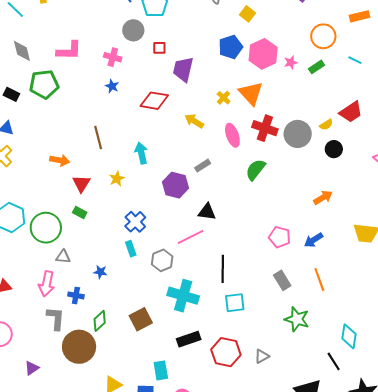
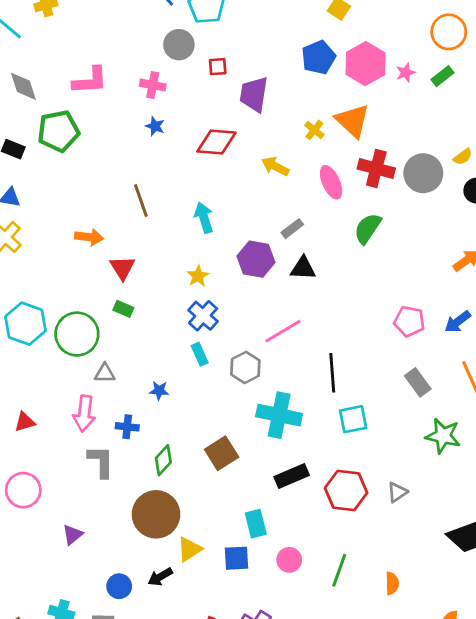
yellow star: (117, 179) -> (198, 276), moved
black triangle: (207, 212) -> (303, 268), moved
brown circle: (79, 347) -> (156, 514), moved

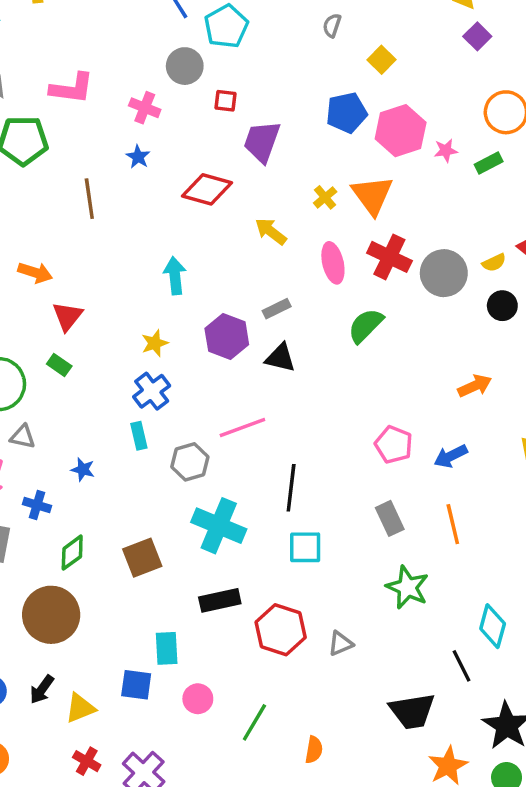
brown line: (141, 200) -> (89, 199), moved
yellow triangle: (189, 549) -> (80, 708), moved
black arrow: (160, 577) -> (42, 689), turned -35

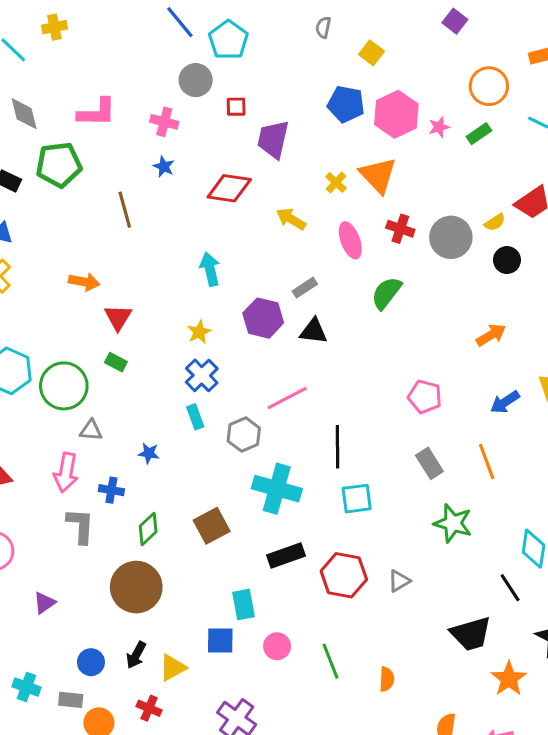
blue pentagon: (346, 113) -> (346, 104), turned 30
red cross: (389, 257) -> (400, 229), size x0.7
blue arrow: (451, 456) -> (505, 402), moved
green line: (254, 722) -> (330, 661), turned -45
red cross: (87, 761) -> (149, 708), moved

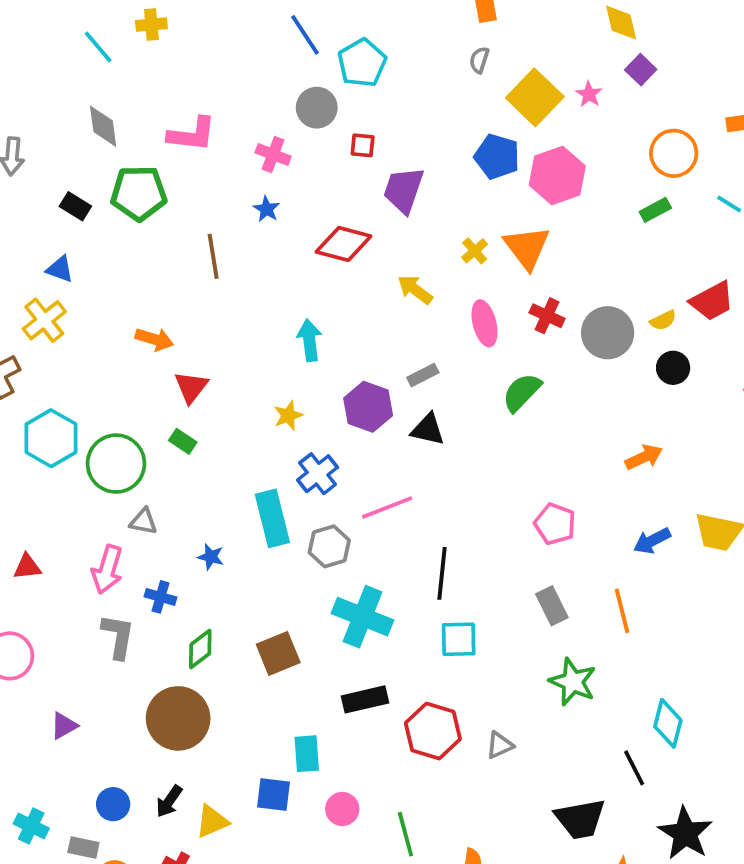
yellow square: (372, 53) -> (535, 97), size x1.8
pink star: (439, 127) -> (589, 94), moved, turned -30
blue cross: (202, 375) -> (318, 474), moved
cyan rectangle: (195, 417) -> (272, 518), size x1.8

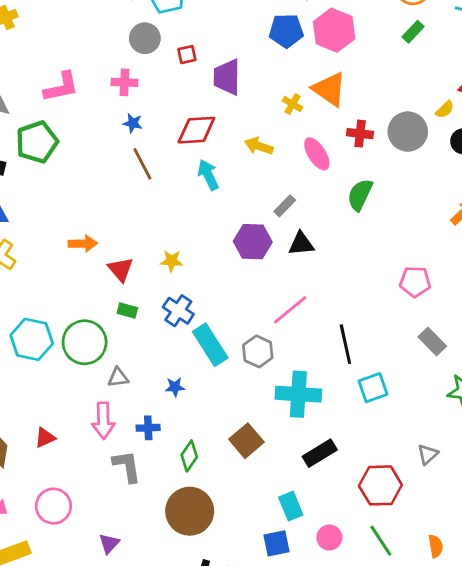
brown line: (213, 256) -> (142, 164), moved
cyan arrow: (309, 340) -> (208, 175), moved
yellow star: (288, 416) -> (172, 261), moved, turned -30
blue cross: (318, 474) -> (178, 311), moved
red hexagon: (433, 731) -> (380, 485), moved

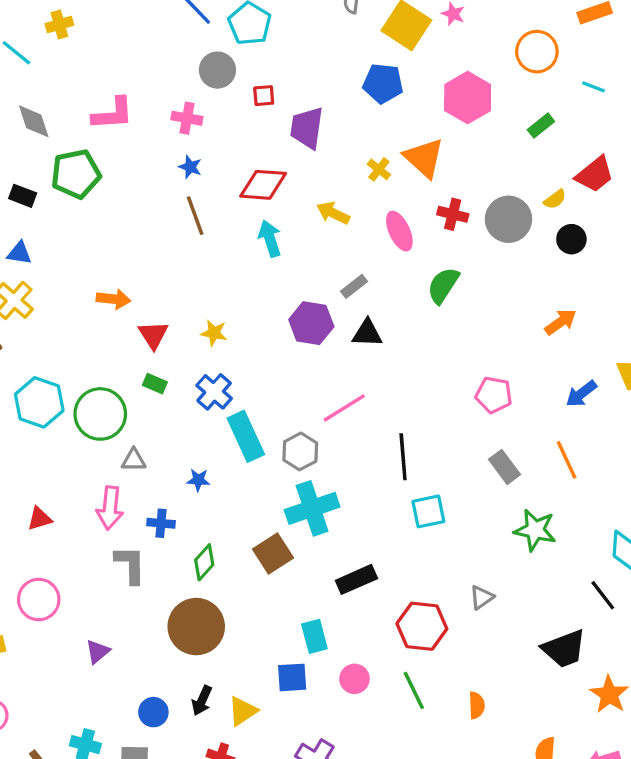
pink hexagon: (334, 30) -> (468, 98), moved
green rectangle: (413, 32) -> (541, 126), moved
cyan cross: (298, 394) -> (312, 508), moved, turned -30

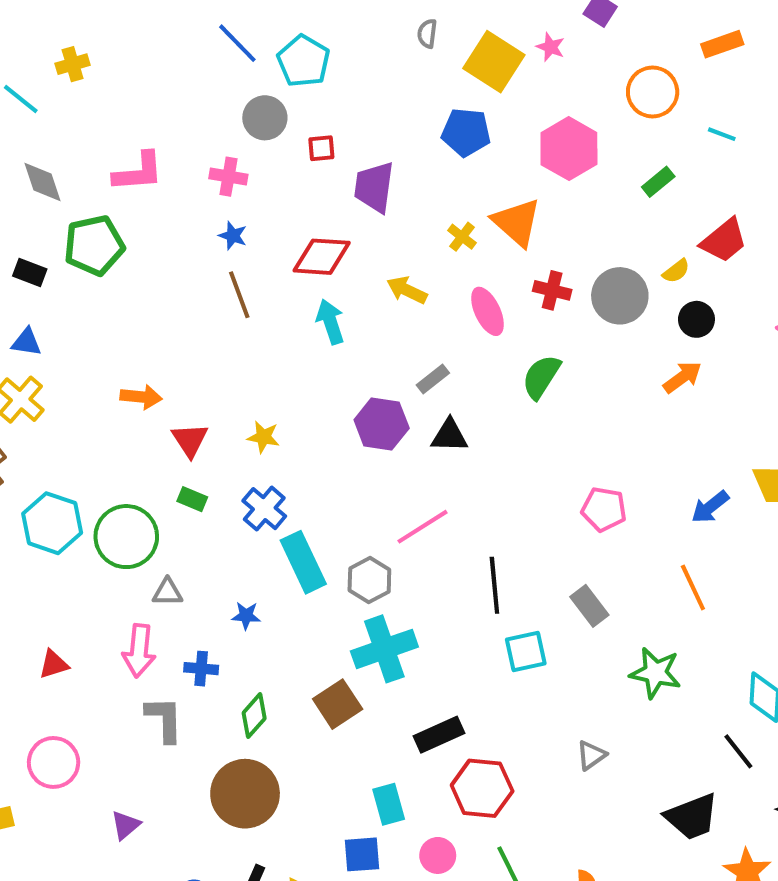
orange arrow: (561, 322) -> (682, 377), moved
gray rectangle: (504, 467) -> (589, 606), moved
red hexagon: (422, 626) -> (482, 788), moved

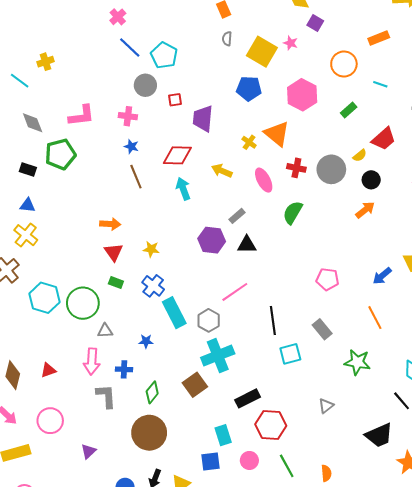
orange arrow: (141, 397) -> (110, 224), moved

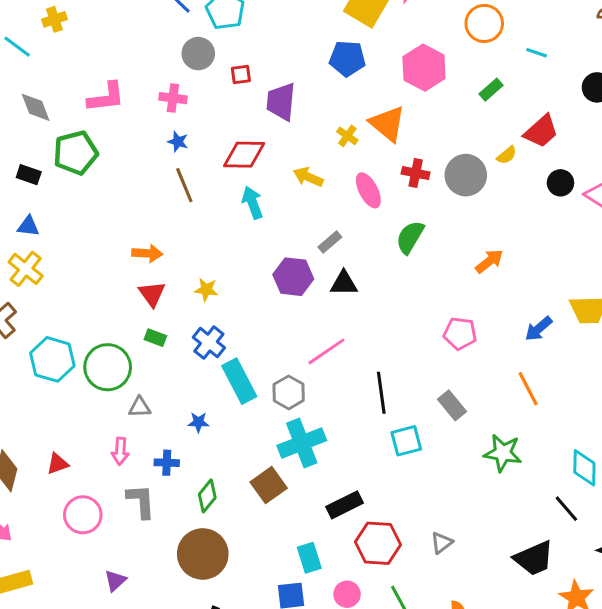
black circle: (371, 180) -> (560, 183), moved
orange arrow: (365, 210) -> (489, 261), moved
pink arrow: (92, 361) -> (120, 451), size x0.7
gray triangle: (326, 406) -> (442, 543), moved
pink circle: (50, 421) -> (83, 515), moved

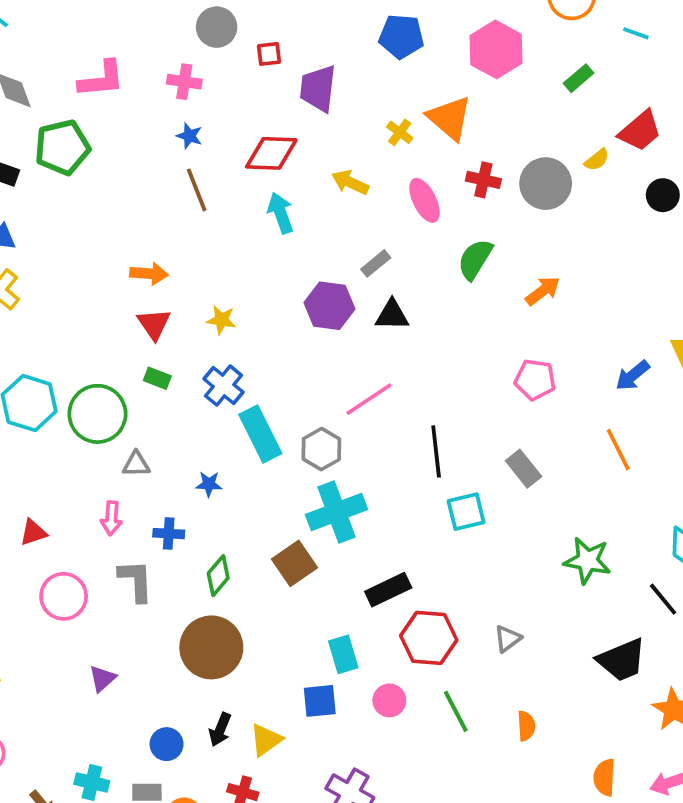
orange arrow: (489, 261) -> (543, 291), moved
green star: (503, 453) -> (587, 561), moved

